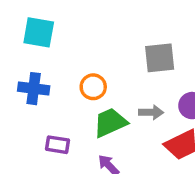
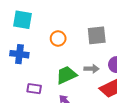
orange circle: (93, 87) -> (58, 38), moved

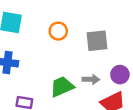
orange circle: (58, 38) -> (58, 31), moved

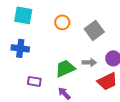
gray square: (97, 41) -> (94, 30), turned -30

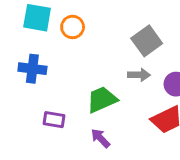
orange circle: (62, 22) -> (73, 27), moved
gray arrow: (89, 62) -> (139, 75), moved

